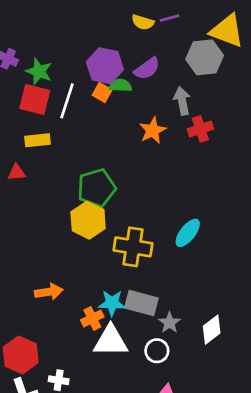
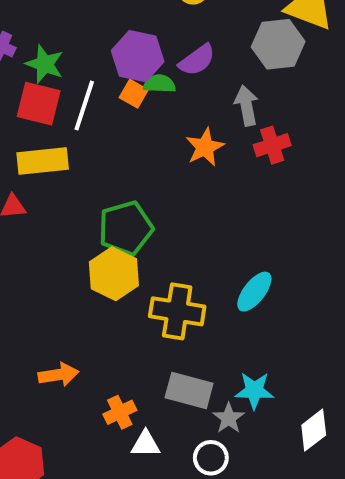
yellow rectangle: (38, 140) -> (43, 161), size x1.4
cyan star: (112, 303) -> (254, 390), moved
white diamond: (212, 330) -> (314, 430), moved
white triangle: (111, 341) -> (146, 444), size x0.6

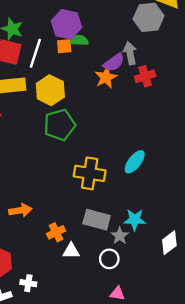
purple semicircle: (197, 60) -> (114, 62), moved
orange square: (134, 94) -> (64, 46), turned -35
yellow hexagon: (114, 274) -> (50, 90), moved

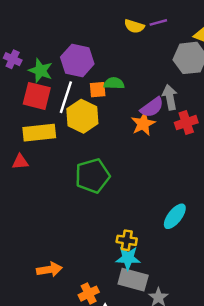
purple hexagon: (66, 24) -> (77, 60), moved
yellow hexagon: (50, 90) -> (82, 116), moved
yellow cross: (90, 173) -> (127, 240), moved, size x0.6
cyan star: (135, 220) -> (128, 258), moved

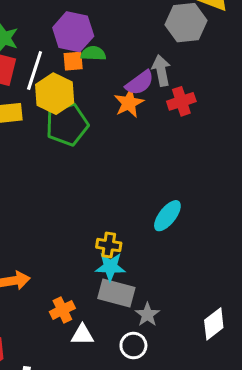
purple hexagon: (77, 60) -> (73, 32), moved
green pentagon: (92, 176) -> (67, 125), moved

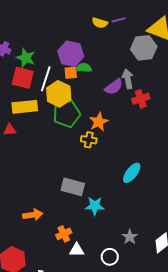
orange star: (129, 103) -> (99, 122), moved
yellow cross: (109, 245) -> (89, 140), moved
gray rectangle: (116, 293) -> (73, 187), moved
gray star: (147, 315) -> (130, 237), moved

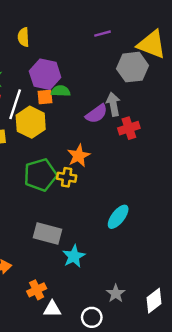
yellow semicircle: (100, 23) -> (23, 37), moved, turned 70
green pentagon: (67, 114) -> (40, 175), moved
cyan star: (95, 206) -> (74, 256), turned -30

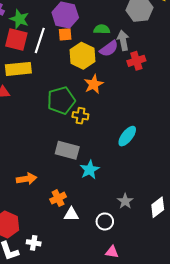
green semicircle: (61, 91) -> (102, 29), moved
yellow hexagon: (31, 122) -> (82, 56), moved
yellow cross: (67, 177) -> (80, 116), moved

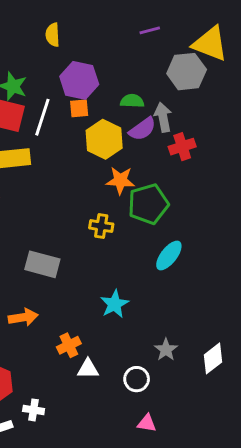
orange star: (94, 84) -> (120, 180), turned 30
green pentagon: (61, 100) -> (148, 204), moved
gray rectangle: (67, 150) -> (42, 264), moved

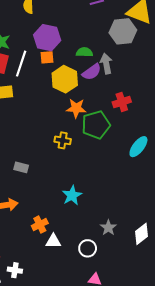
red cross: (182, 147) -> (122, 102), moved
cyan ellipse: (169, 255) -> (138, 147), moved
gray rectangle: (42, 264) -> (21, 167), size x0.6

